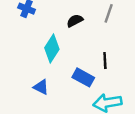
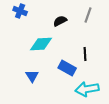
cyan diamond: (52, 48) -> (41, 44), turned 55
blue triangle: (41, 87) -> (32, 76), turned 32

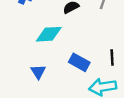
black line: (85, 54) -> (112, 58), moved

